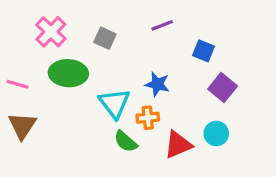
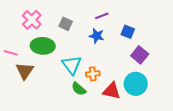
blue star: (157, 84) -> (97, 36), moved
brown triangle: (22, 126) -> (25, 71), moved
cyan circle: (216, 134) -> (136, 84), size x1.5
red triangle: (178, 145) -> (112, 91), turned 36

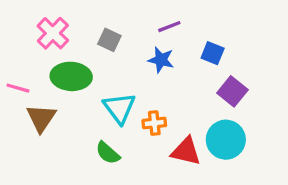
green semicircle: (79, 89) -> (108, 153), moved

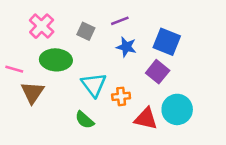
purple line: (169, 27) -> (120, 21), moved
blue square: (213, 53) -> (167, 42), size x1.5
purple square: (232, 91) -> (158, 72), moved

